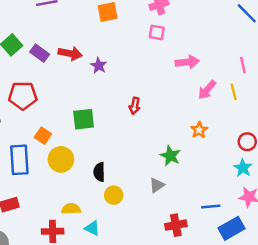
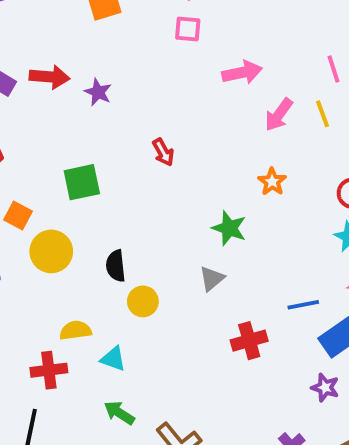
red arrow: (135, 106) -> (163, 152), turned -35

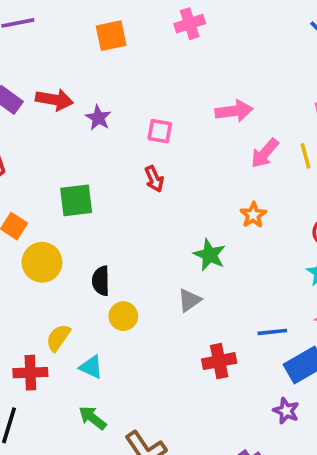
pink square: (188, 29) -> (160, 131), moved
yellow semicircle: (75, 330) -> (58, 338), turned -52

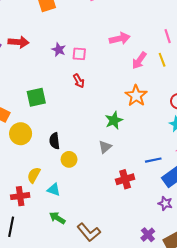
purple star: (98, 118) -> (59, 50), moved
orange star: (253, 215) -> (136, 96), size x1.5
green star: (210, 255) -> (114, 120), turned 30

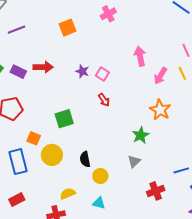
pink arrow: (120, 39) -> (140, 56), turned -84
pink square: (79, 54) -> (102, 74), turned 32
yellow semicircle: (34, 175) -> (68, 194), turned 42
cyan triangle: (54, 190) -> (99, 203), moved

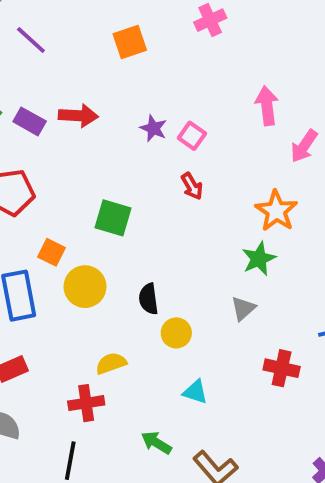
purple line: (17, 30) -> (31, 40), turned 60
orange star: (160, 110) -> (276, 211), moved
green square: (64, 119) -> (113, 218), turned 30
red cross: (156, 191) -> (282, 368), turned 30
cyan triangle: (99, 203) -> (195, 392), moved

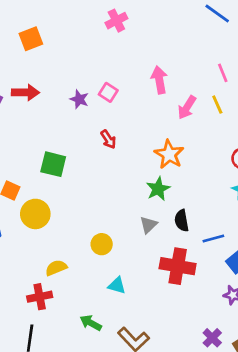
orange square: (130, 42) -> (31, 39), moved
pink square: (192, 136) -> (108, 92), moved
black semicircle: (149, 299) -> (182, 221), moved
red cross: (282, 368) -> (178, 266), size x1.4

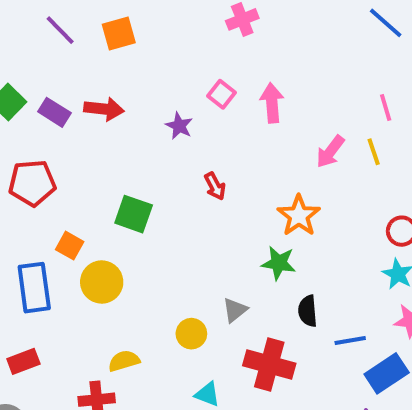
pink arrow: (159, 80) -> (272, 103), moved
pink square: (108, 92) -> (221, 94), moved
green star: (158, 189) -> (279, 263), turned 30
gray triangle: (149, 225) -> (235, 310), moved
red cross: (178, 266) -> (269, 364), moved

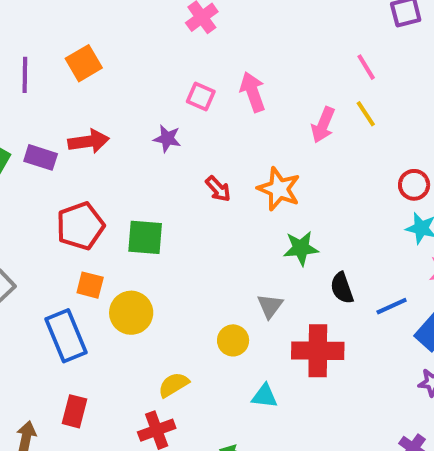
purple line: (60, 30) -> (25, 75), turned 60
red pentagon: (32, 183) -> (80, 226), moved
orange star: (299, 216) -> (279, 189), moved
red rectangle: (23, 361) -> (74, 411), turned -40

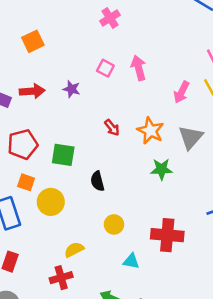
purple star: (167, 139) -> (71, 89), moved
black semicircle: (342, 288) -> (97, 181), moved
gray triangle: (270, 306) -> (191, 137), moved, size x1.5

